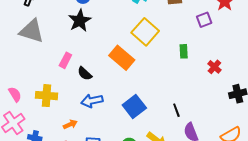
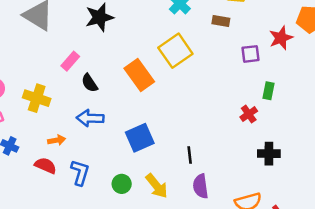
green rectangle: (184, 51) -> (268, 91), moved

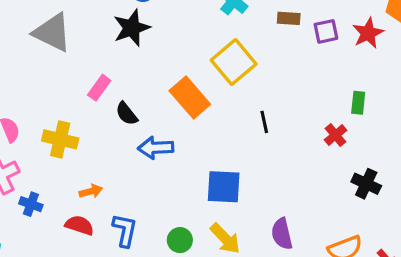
purple square: (251, 54) -> (326, 31), moved
blue arrow: (90, 118) -> (156, 148), moved
blue square: (140, 138) -> (224, 187), moved, turned 32
black cross: (269, 154) -> (366, 184), turned 30
black line: (190, 155) -> (264, 122), moved

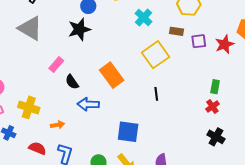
yellow square: (234, 62) -> (156, 55), moved
red cross: (335, 135) -> (212, 107), moved
yellow cross: (60, 139) -> (29, 107), moved
orange arrow: (91, 191) -> (57, 125), moved

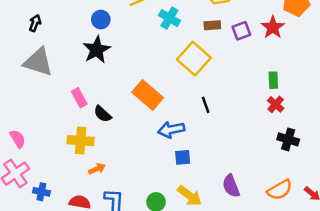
pink rectangle: (56, 65) -> (79, 98), turned -56
blue arrow: (88, 104) -> (171, 130), moved
yellow cross: (29, 107) -> (81, 141), moved
blue square: (128, 132) -> (183, 157), size x0.6

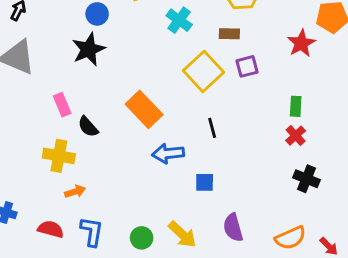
purple square: (241, 31) -> (247, 66), moved
blue square: (183, 157) -> (205, 182), moved

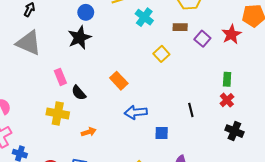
purple square: (247, 66) -> (202, 39), moved, turned -35
yellow square: (203, 71) -> (161, 54), size x0.6
orange rectangle: (144, 109) -> (119, 81), size x0.7
black line: (212, 128) -> (191, 110), moved
orange arrow: (75, 192) -> (89, 132), moved

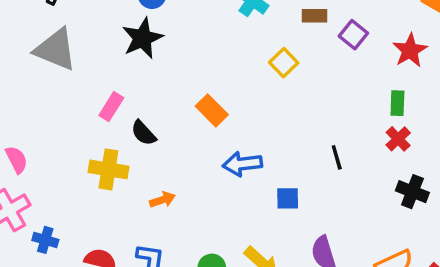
red star: (231, 34) -> (410, 50), moved
pink rectangle: (60, 77) -> (111, 107), turned 56

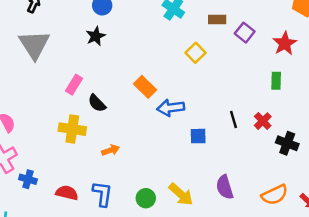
black star: (142, 38) -> (96, 36), size x0.7
gray triangle: (56, 50) -> (34, 45), turned 36
red cross: (398, 139) -> (263, 121), moved
blue arrow: (242, 164) -> (171, 108), moved
blue square: (288, 198) -> (198, 136), moved

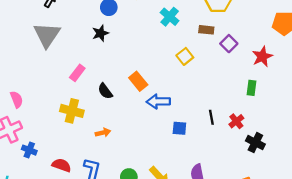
black semicircle: (97, 103) -> (105, 91), moved

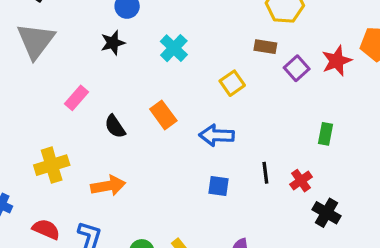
cyan cross: (170, 17) -> (174, 48), moved
red star: (262, 57) -> (337, 61), moved
blue arrow: (158, 101) -> (217, 135), moved
yellow cross: (72, 111) -> (52, 165), moved, turned -35
orange arrow: (103, 133) -> (108, 186), size x1.5

